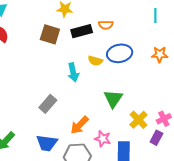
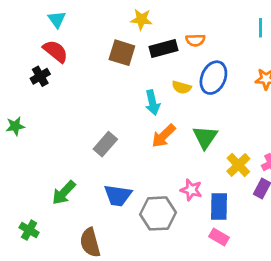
blue ellipse: (120, 53) -> (213, 78), turned -55
gray rectangle: (48, 104) -> (105, 144), moved
orange arrow: (79, 125) -> (164, 136), moved

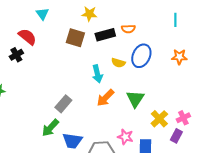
cyan triangle: (57, 19) -> (42, 14), moved
green arrow: (64, 193) -> (50, 128), moved

